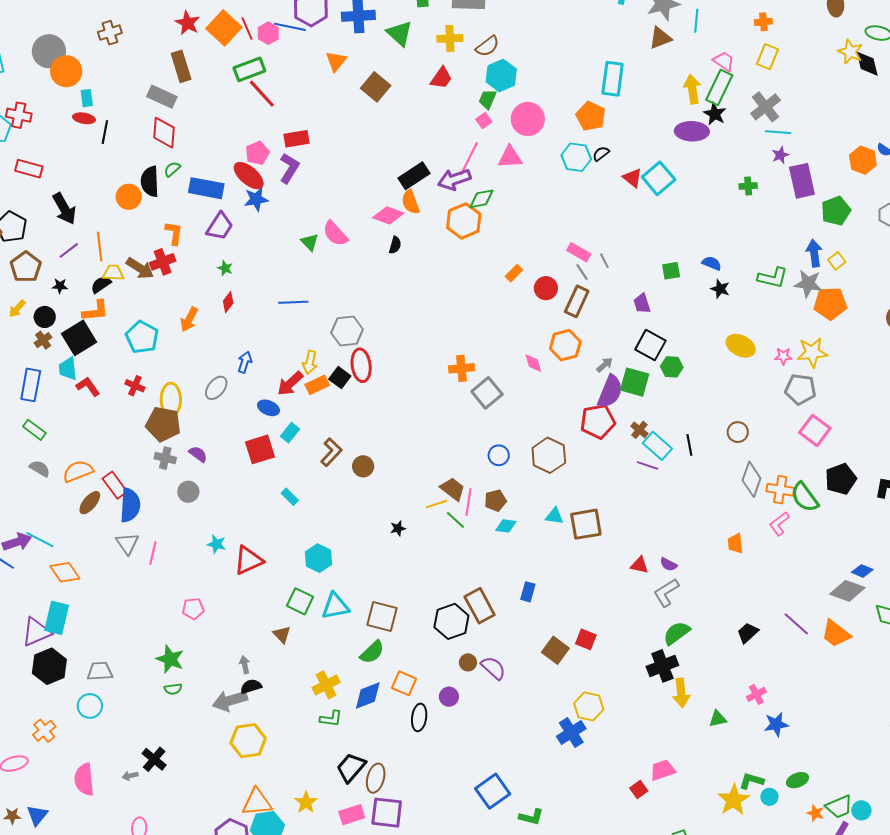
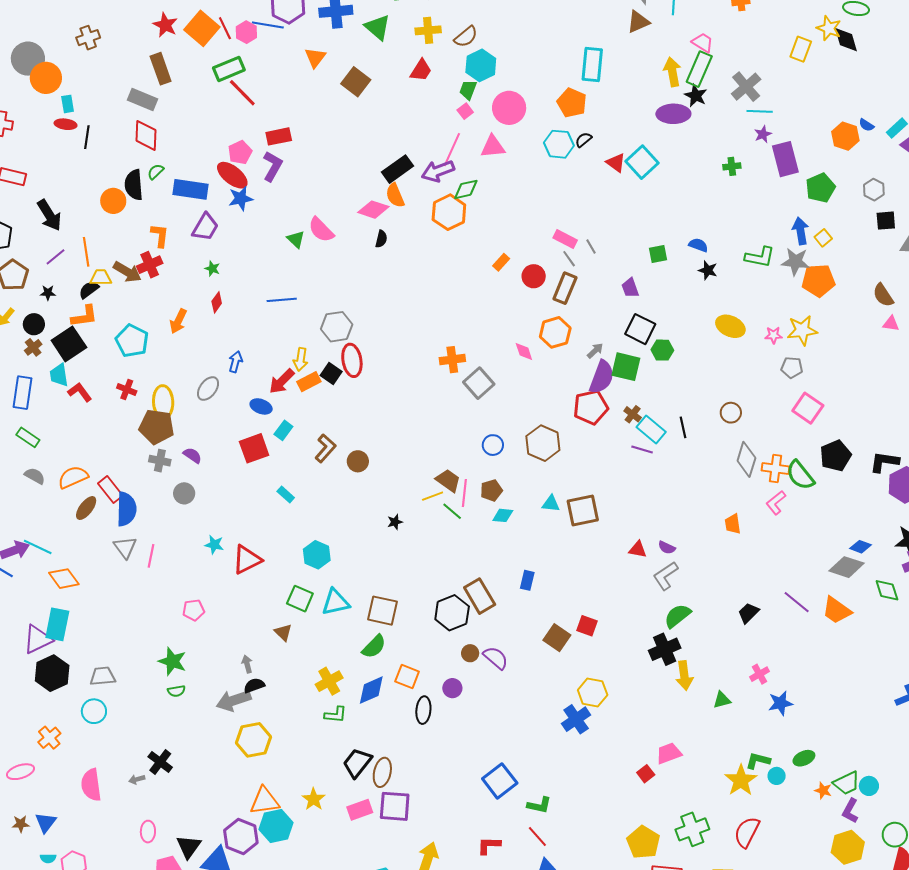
yellow rectangle: (768, 57) -> (801, 49), moved
gray pentagon: (800, 389) -> (792, 367), size x0.7

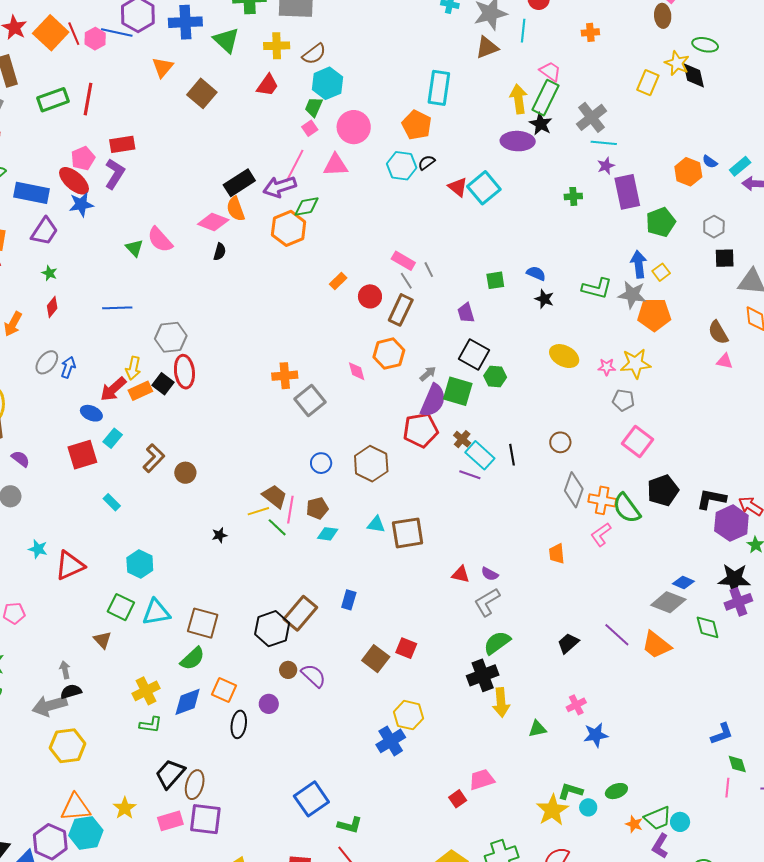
green rectangle: (229, 69) -> (53, 100), moved
red line: (242, 93) -> (88, 99), turned 52
gray ellipse: (208, 389) -> (47, 362), moved
brown rectangle: (480, 596) -> (300, 613), turned 68

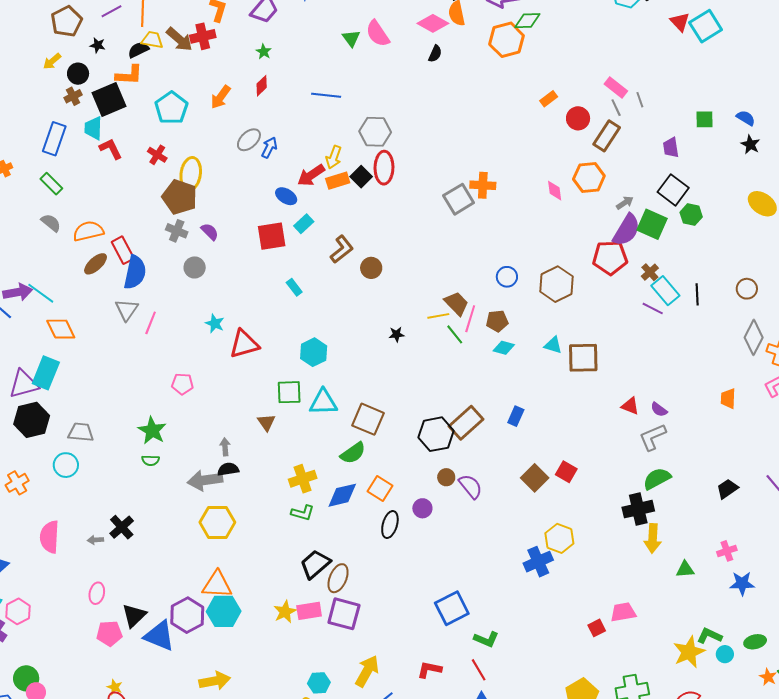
gray square: (310, 401) -> (459, 199), moved
green square: (121, 607) -> (289, 392), turned -36
yellow star: (125, 808) -> (285, 612), moved

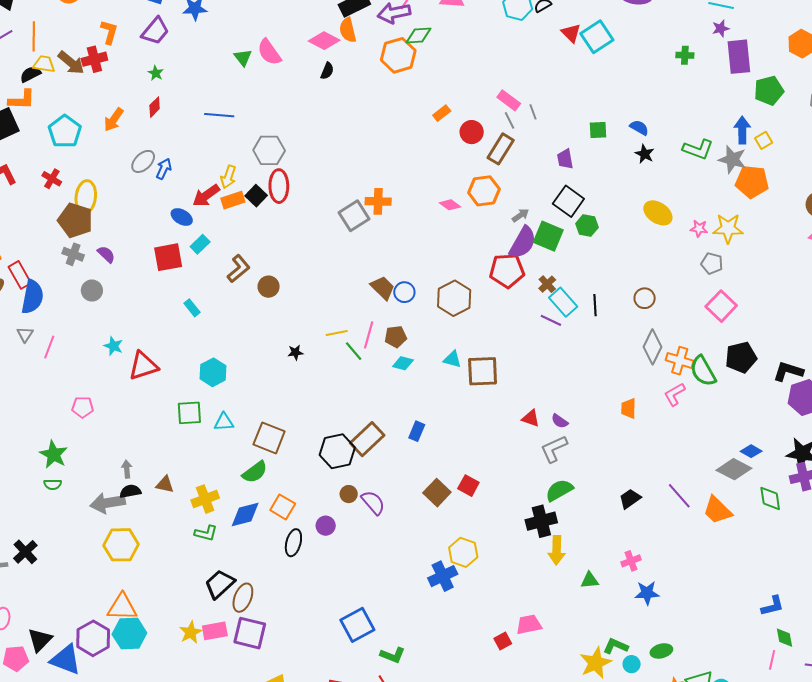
pink diamond: (555, 191) -> (450, 205), turned -45
brown trapezoid: (456, 303) -> (383, 288), moved
gray triangle: (127, 310) -> (25, 334), size x0.7
cyan triangle: (323, 402) -> (224, 422), size x0.7
brown triangle: (266, 422) -> (165, 484), moved, turned -42

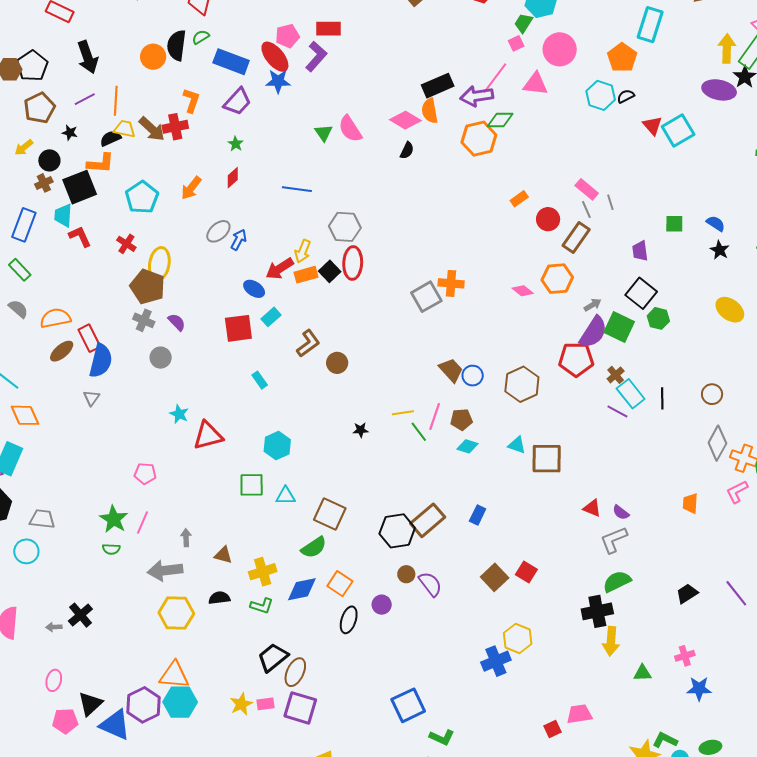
pink line: (49, 347) -> (142, 523), moved
black semicircle: (130, 491) -> (219, 598), moved
pink rectangle: (215, 631) -> (265, 704), size x0.7

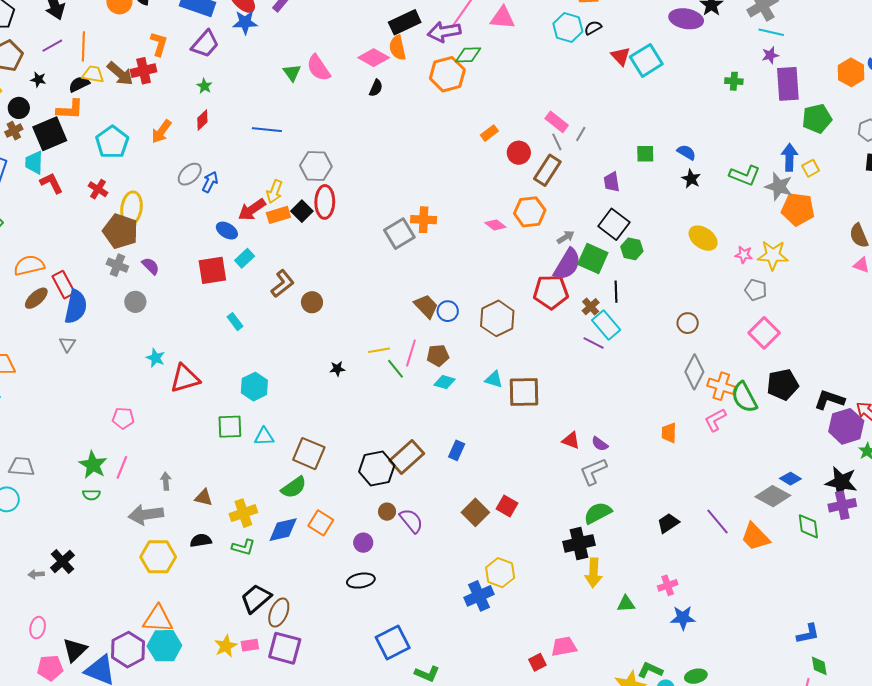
gray line: (610, 202) -> (581, 134), turned 49
black line: (662, 398) -> (616, 292), moved
black ellipse: (349, 620) -> (361, 581), moved, turned 64

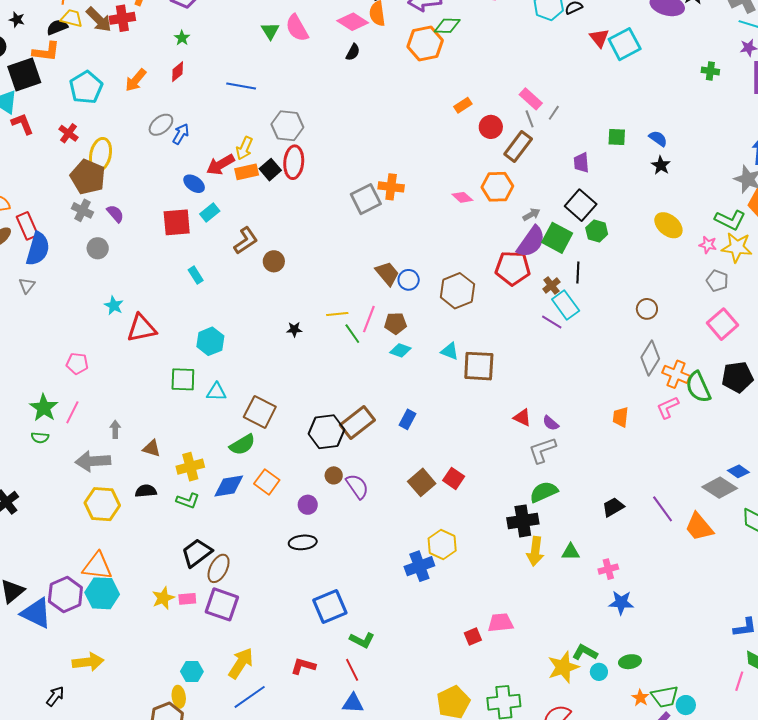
green L-shape: (745, 175) -> (730, 220), moved
green triangle: (626, 604) -> (571, 552), moved

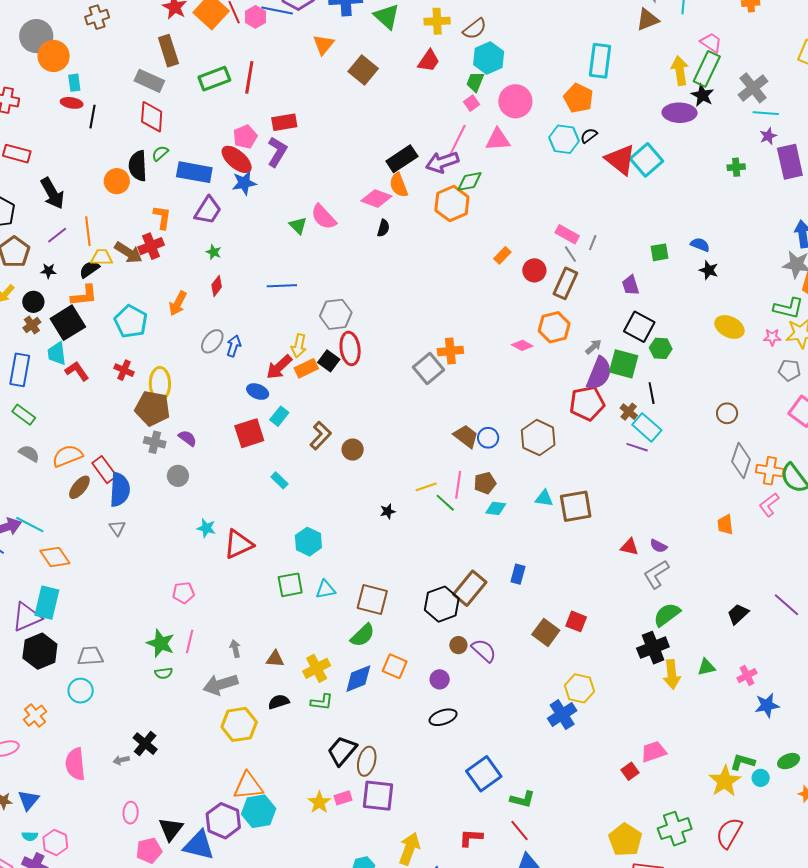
red triangle: (599, 38) -> (620, 160), size x1.6

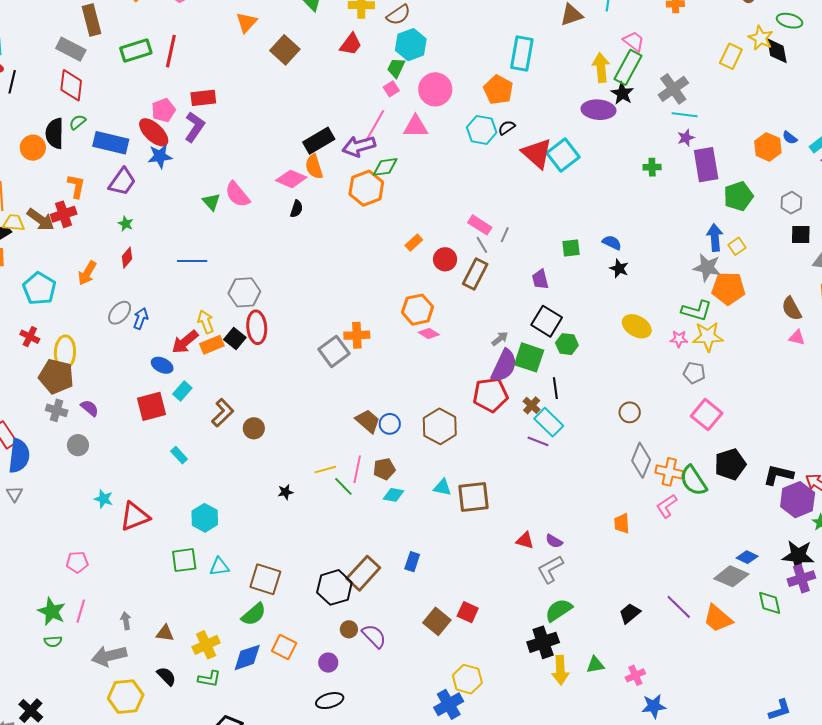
orange hexagon: (554, 327) -> (418, 310), moved
yellow arrow: (299, 346) -> (206, 322), turned 145
black semicircle: (279, 702) -> (166, 676), turned 60

